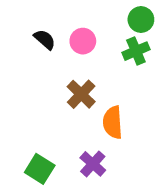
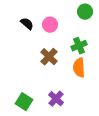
green cross: (136, 51) -> (79, 46), moved
orange semicircle: (113, 122) -> (79, 68), moved

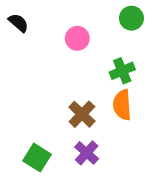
black semicircle: (27, 24) -> (18, 23), moved
brown cross: (49, 57) -> (82, 114), moved

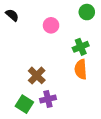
brown cross: (82, 114) -> (37, 75), moved
purple cross: (87, 153) -> (48, 99), moved, turned 35

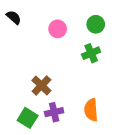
green circle: (87, 12) -> (96, 24), moved
orange semicircle: (81, 69) -> (91, 110), moved

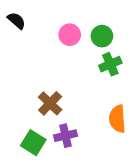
green circle: (96, 24) -> (102, 36), moved
orange semicircle: (91, 110) -> (117, 119), moved

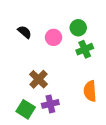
black semicircle: (16, 21) -> (25, 32), moved
pink circle: (70, 35) -> (54, 37), moved

